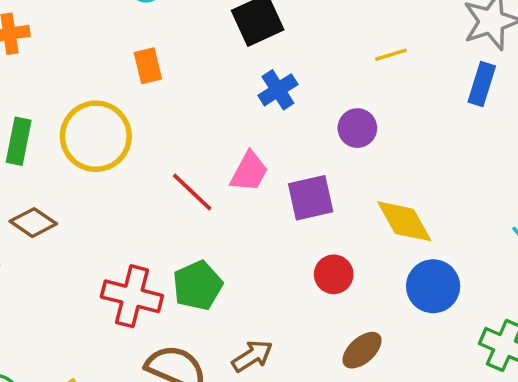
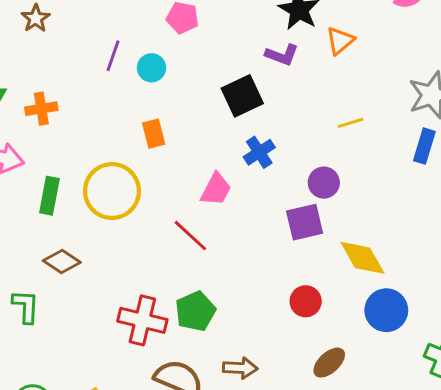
pink trapezoid: (249, 172) -> (216, 189), moved
purple square: (311, 198) -> (305, 222), moved
brown arrow: (252, 356) -> (240, 368), turned 36

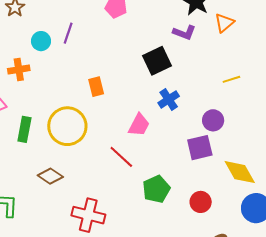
cyan circle: (152, 68) -> (41, 41), moved
brown diamond: (62, 261) -> (50, 176), moved
green pentagon: (195, 311) -> (156, 189), moved

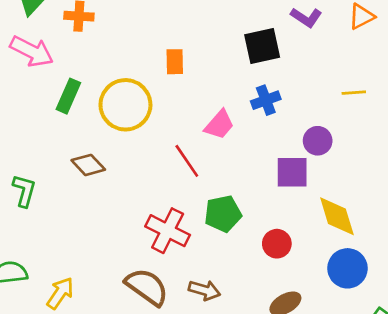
red cross: (88, 215) -> (168, 231), moved

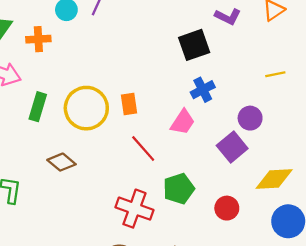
orange rectangle: (175, 62) -> (129, 104), moved
pink trapezoid: (219, 125) -> (183, 122), moved
purple square: (292, 172) -> (232, 147), turned -32
yellow diamond: (337, 216) -> (274, 179), turned -69

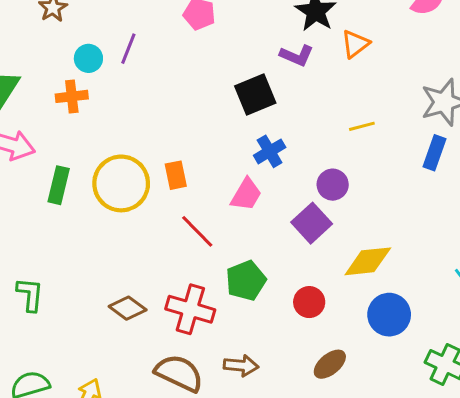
orange cross: (38, 39) -> (72, 96), moved
brown diamond: (62, 162) -> (128, 308), moved

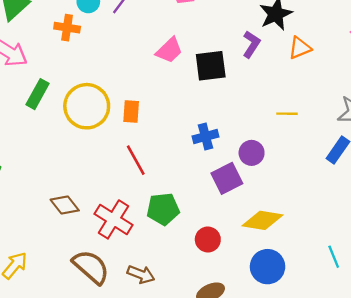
purple L-shape: (297, 55) -> (251, 44), turned -96
blue cross: (270, 151) -> (206, 136), moved
pink trapezoid: (246, 195) -> (169, 50), moved

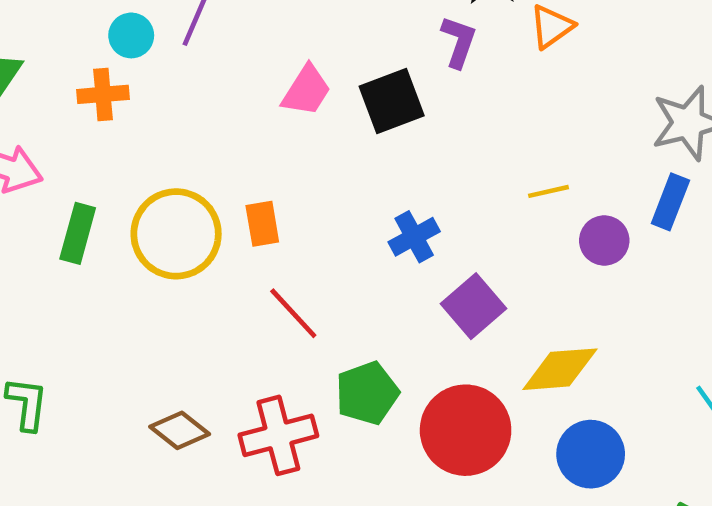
yellow line: (287, 114) -> (548, 191), moved
purple circle: (252, 153) -> (604, 240), moved
red cross: (113, 219) -> (278, 435), turned -33
red circle: (208, 239) -> (466, 430), size x1.8

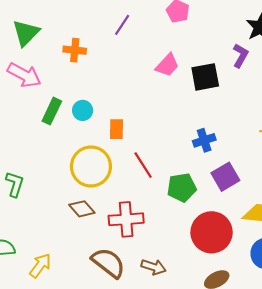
cyan circle: (131, 35) -> (83, 110), moved
orange rectangle: (262, 224) -> (116, 129), moved
yellow circle: (176, 234) -> (91, 166), moved
green pentagon: (367, 393) -> (182, 188), moved

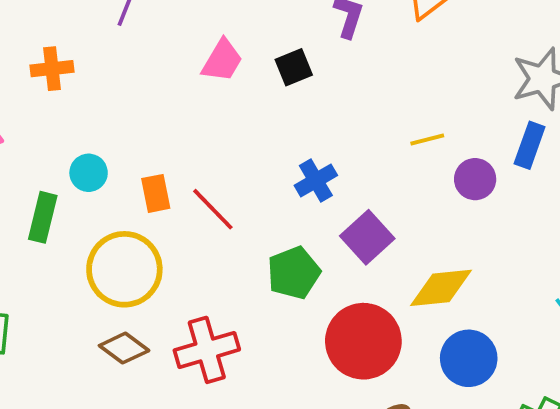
black square: (205, 77) -> (294, 67), size x0.7
green rectangle: (52, 111) -> (43, 217), moved
red line: (143, 165) -> (213, 209), moved

